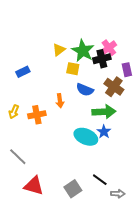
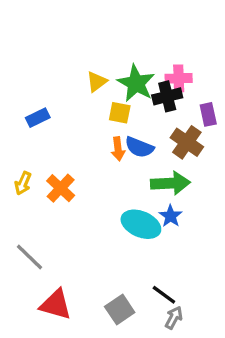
pink cross: (109, 48) -> (179, 78), turned 35
orange arrow: (60, 101) -> (118, 149), moved
orange cross: (37, 115) -> (61, 188), turned -36
gray arrow: (118, 194) -> (174, 318), moved, turned -64

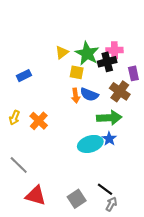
cyan ellipse: (141, 224) -> (90, 144), turned -40

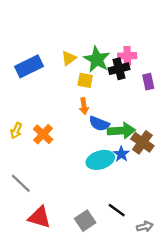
blue rectangle: (24, 76) -> (29, 66), moved, size x1.6
brown cross: (120, 91) -> (142, 142), moved
blue semicircle: (89, 94) -> (99, 124), moved
gray arrow: (111, 204) -> (145, 227), moved, turned 48

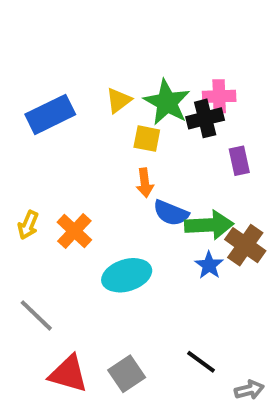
purple rectangle: (148, 82) -> (239, 161), moved
cyan ellipse: (100, 160) -> (127, 275), moved
gray square: (85, 221) -> (127, 374), moved

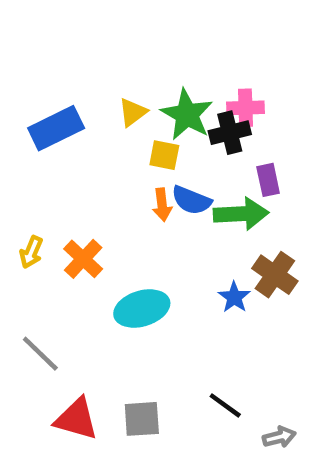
blue semicircle: (171, 213) -> (191, 200), moved
green arrow: (209, 225) -> (241, 214), moved
gray square: (127, 374) -> (142, 419), turned 30

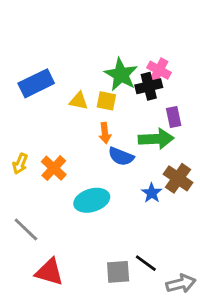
pink cross: (246, 108) -> (159, 70), turned 30
yellow triangle: (133, 112) -> (79, 101), moved, turned 48
blue semicircle: (191, 200) -> (121, 156), moved
gray square: (142, 419) -> (118, 272), moved
gray arrow: (279, 437) -> (181, 284), size x1.4

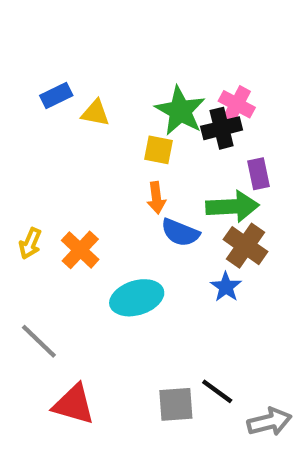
blue rectangle: (36, 83) -> (56, 96), moved, size x0.6
yellow triangle: (79, 101) -> (95, 113), moved
brown cross: (178, 178) -> (245, 246), moved

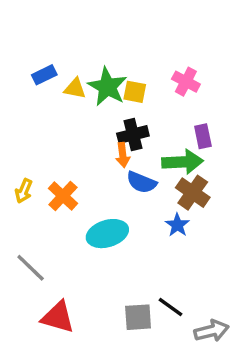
green star: (180, 111) -> (107, 87), moved
black cross: (222, 128) -> (133, 135), moved
yellow square: (158, 150) -> (135, 92), moved

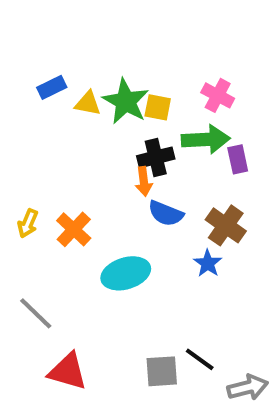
green arrow: (182, 162) -> (206, 139), moved

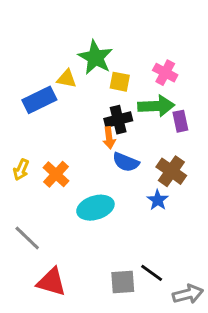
blue rectangle: (52, 87) -> (39, 100), moved, size x1.5
green star: (126, 101) -> (95, 57), moved

